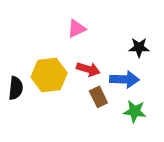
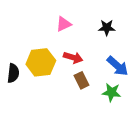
black star: (139, 47) -> (107, 28), moved
blue arrow: (125, 79) -> (118, 66), moved, turned 40

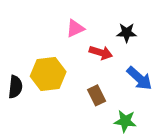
red arrow: (73, 58) -> (101, 53), moved
green star: (112, 92) -> (125, 121), moved

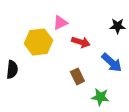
black star: (127, 33) -> (118, 26), moved
yellow hexagon: (48, 74) -> (39, 42), moved

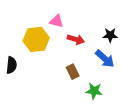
pink triangle: (60, 23) -> (57, 21), turned 40
black star: (118, 26) -> (110, 35), moved

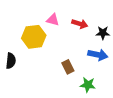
red arrow: (76, 39) -> (80, 24), moved
blue arrow: (105, 59) -> (98, 55), turned -30

